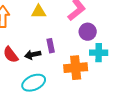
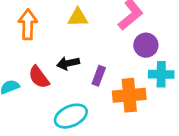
purple rectangle: (51, 46) -> (99, 76), moved, turned 32
black arrow: (33, 55) -> (68, 63), moved

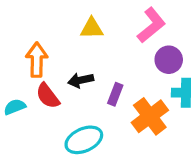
orange arrow: (28, 24) -> (37, 60), moved
orange cross: (129, 95) -> (150, 116), turned -32

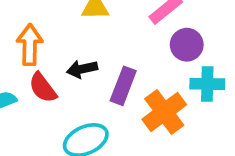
purple rectangle: (115, 94) -> (123, 86), size x1.4

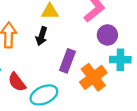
black arrow: (82, 69) -> (42, 36), moved, turned -60
red semicircle: (43, 88) -> (17, 82), moved

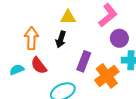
red semicircle: (17, 82) -> (39, 65), moved

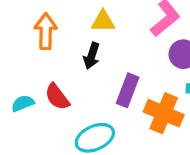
orange arrow: (31, 38) -> (46, 31), moved
orange cross: (107, 76) -> (164, 113), turned -30

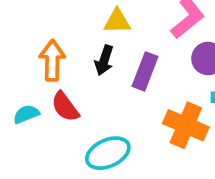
orange arrow: (46, 31) -> (52, 60), moved
purple rectangle: (128, 90) -> (145, 71), moved

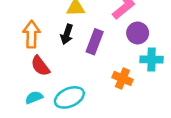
cyan semicircle: (26, 114) -> (34, 97), moved
orange cross: (186, 125) -> (122, 78), size x0.7

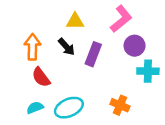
black arrow: (67, 34) -> (67, 47), turned -60
orange cross: (122, 78) -> (120, 105), moved

